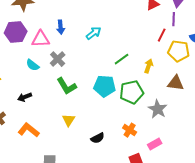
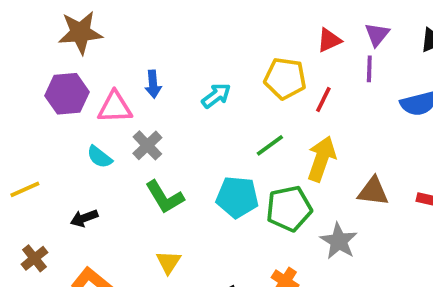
red line: (162, 35) -> (323, 100), moved
yellow pentagon: (179, 51) -> (285, 78), moved
yellow arrow: (149, 66) -> (321, 159), size x1.6

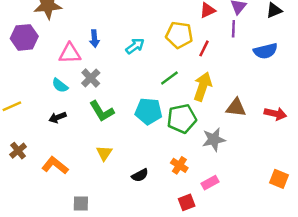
purple hexagon: (67, 94) -> (24, 37), moved
black arrow: (84, 218) -> (57, 117), moved
gray star: (339, 241) -> (214, 140), turned 30

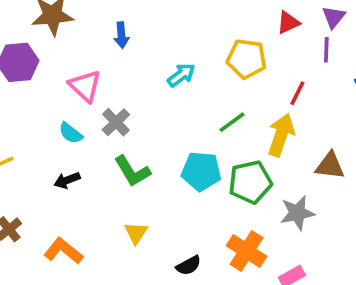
blue arrow: (94, 39) -> (121, 35), moved
red line: (204, 48) -> (297, 93), moved
pink triangle: (70, 53) -> (85, 86), turned 45
orange cross: (179, 165) -> (247, 251), size x1.5

